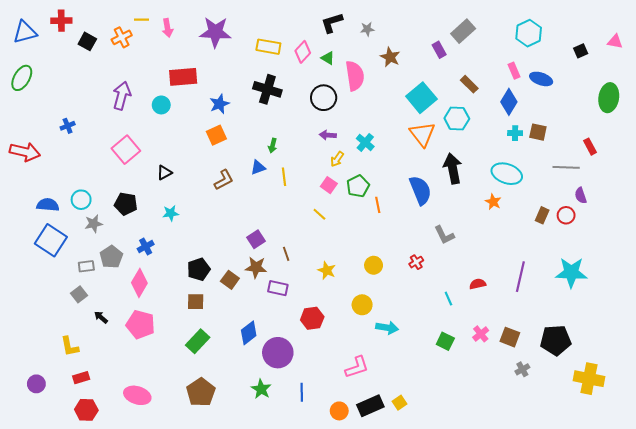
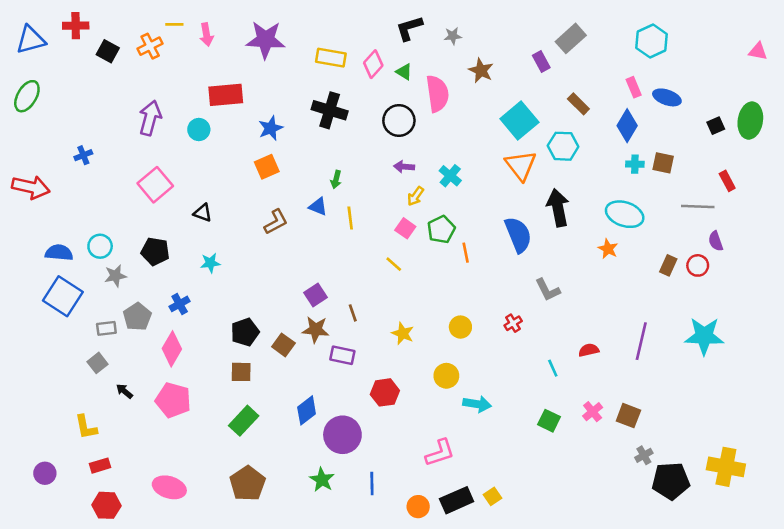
black square: (581, 51) -> (716, 126), moved
blue triangle: (258, 167) -> (318, 206), turned 42
black triangle: (164, 173) -> (203, 213), turned 49
black pentagon: (556, 340) -> (671, 481), moved

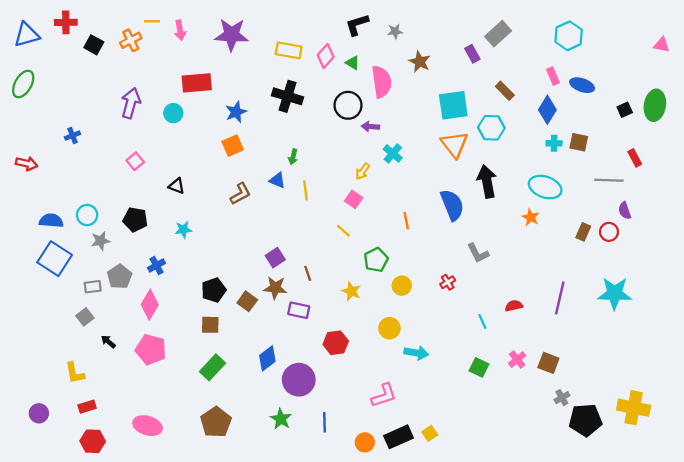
cyan square: (519, 121) -> (453, 105), turned 32
purple arrow: (404, 167) -> (370, 127), moved
pink square: (155, 185) -> (135, 161), size x0.6
red arrow: (31, 187) -> (27, 164), size x0.7
green pentagon: (441, 230) -> (376, 260), moved

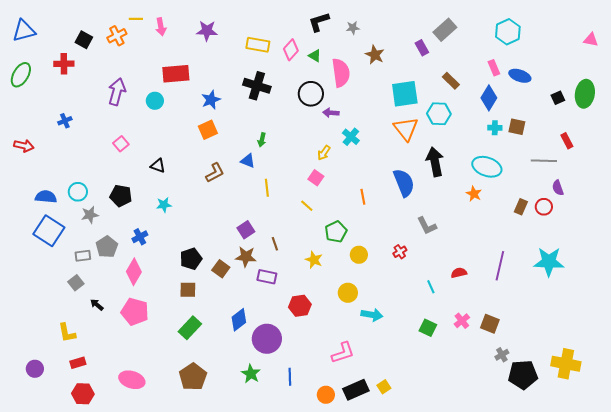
red cross: (66, 22) -> (64, 64), moved
purple star: (232, 35) -> (207, 31), size x0.7
yellow line: (305, 190) -> (267, 188), moved

